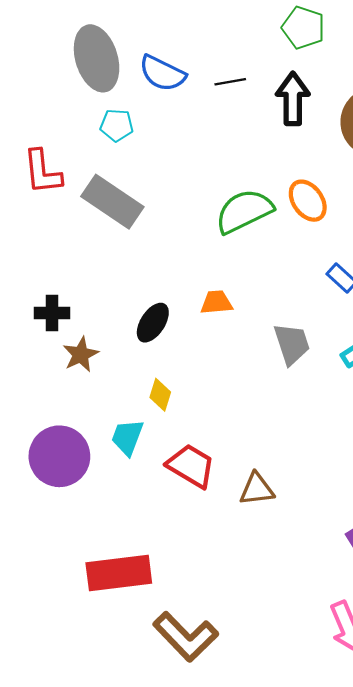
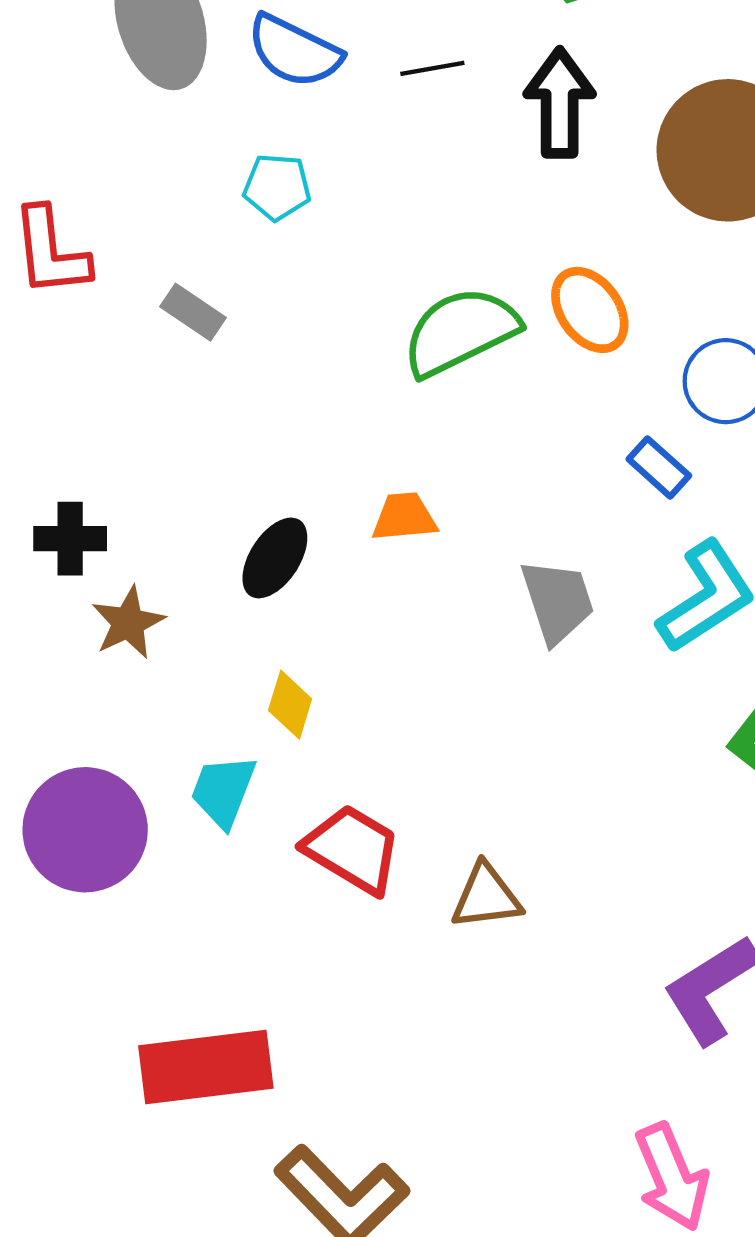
cyan pentagon: (117, 125) -> (277, 187), moved
gray rectangle: (112, 202) -> (193, 312), size x0.5

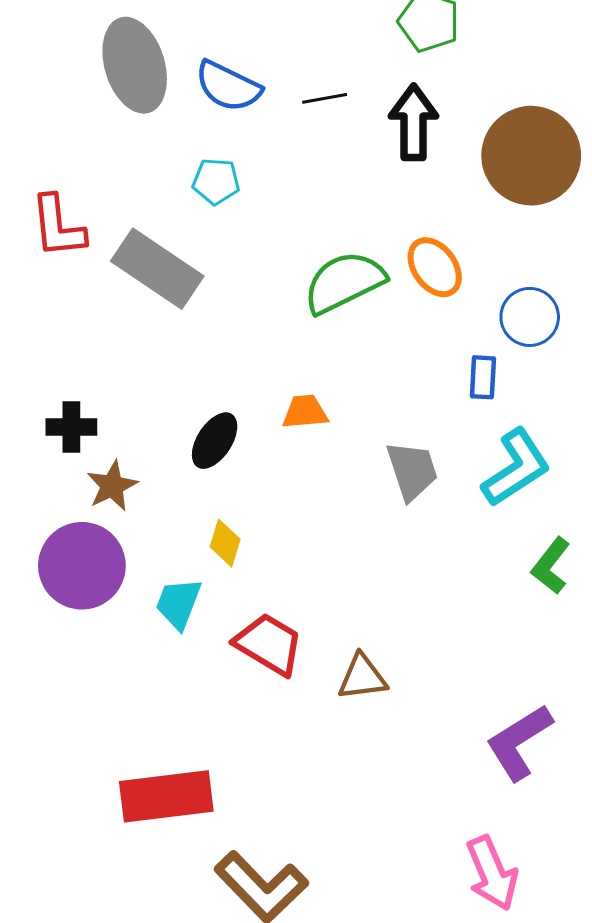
gray rectangle: (193, 312) -> (157, 269), size x2.0
blue rectangle: (659, 467) -> (483, 377), turned 51
purple circle: (85, 830) -> (82, 566), moved

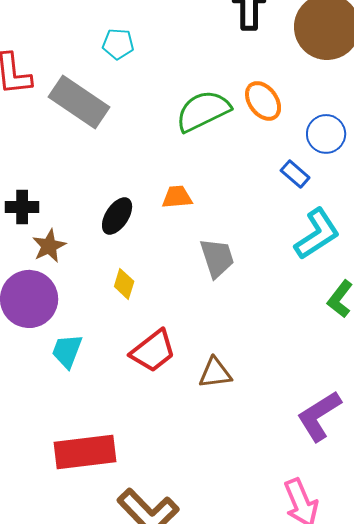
blue rectangle: (483, 377) -> (295, 174), turned -52
gray trapezoid: (412, 471) -> (217, 258), moved
cyan trapezoid: (178, 603) -> (67, 351), moved
red trapezoid: (269, 644) -> (153, 351), turned 111

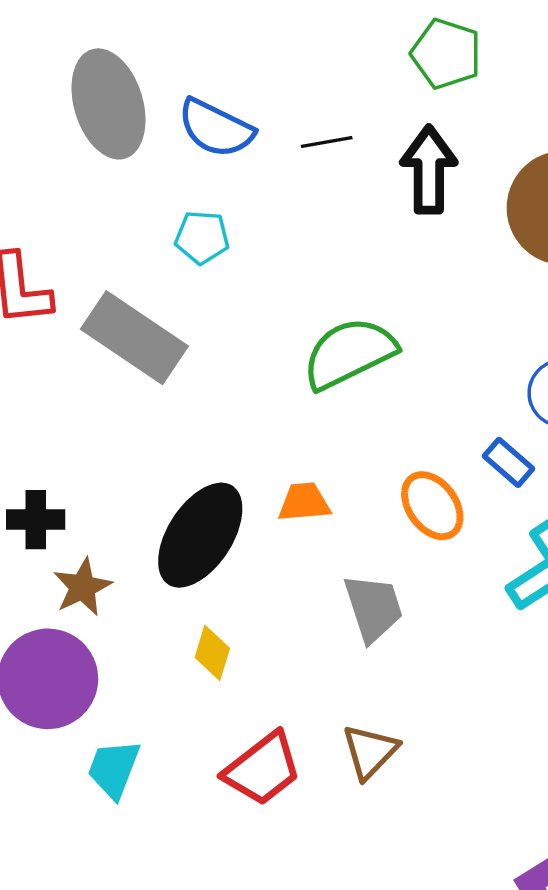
orange ellipse: (263, 101) -> (432, 506), moved
black ellipse: (117, 216) -> (200, 535), size x1.6
brown triangle: (215, 373) -> (370, 752), moved, turned -39

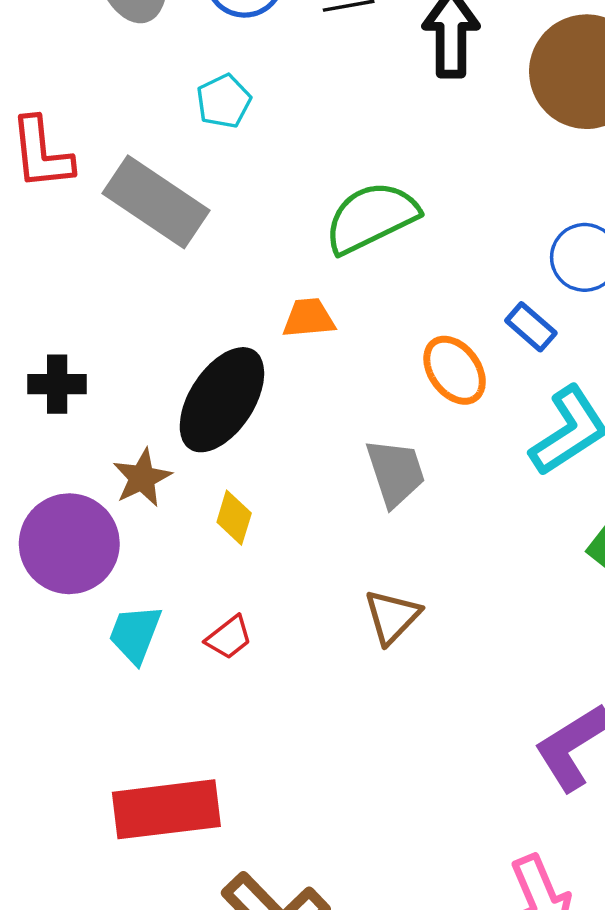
cyan pentagon: (202, 237) -> (224, 101), turned -30
orange trapezoid: (304, 502) -> (309, 318), moved
brown star: (82, 587) -> (142, 478), moved
red trapezoid: (263, 769) -> (229, 637), moved, size x0.6

